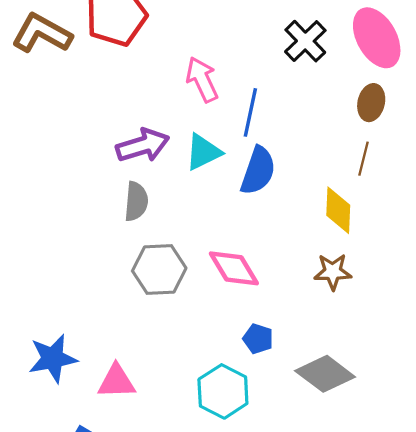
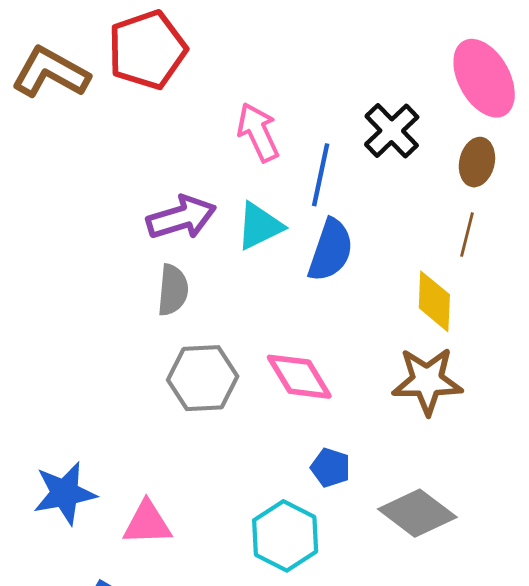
black cross: (305, 41) -> (392, 131), moved
brown star: (333, 272) -> (427, 381), size x1.4

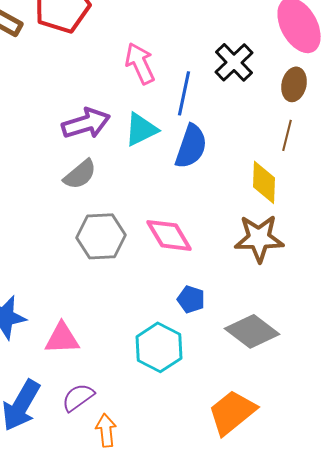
gray semicircle: (173, 290) -> (80, 174), turned 45

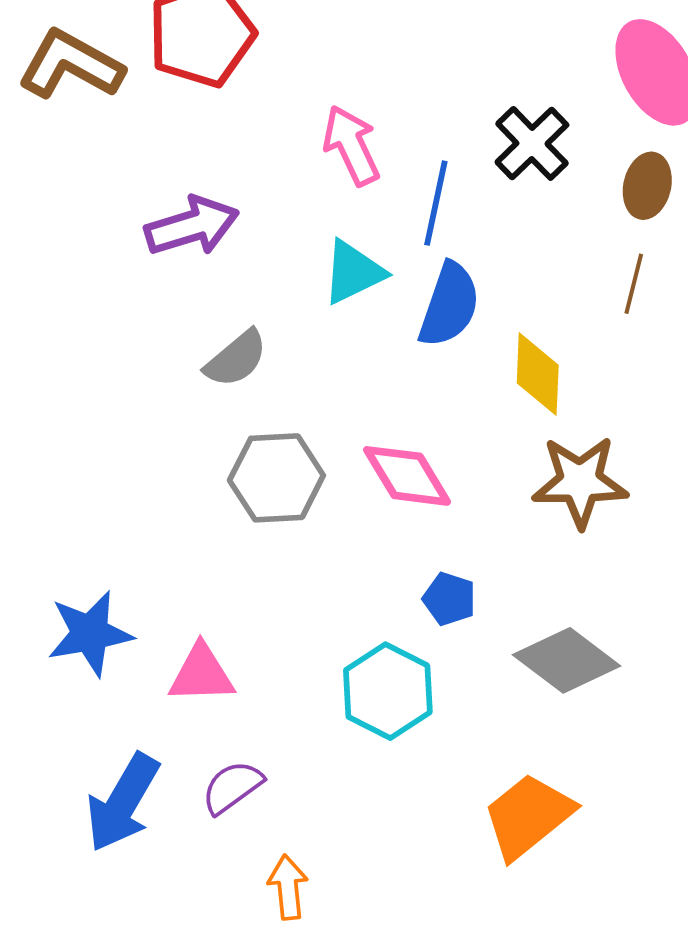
purple arrow: (86, 123) -> (192, 226), moved
yellow diamond: (264, 182) -> (538, 374), moved
orange arrow: (106, 430) -> (288, 887), moved

